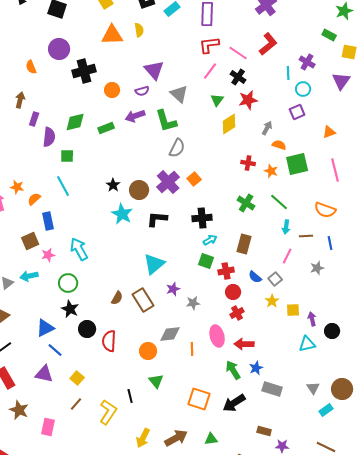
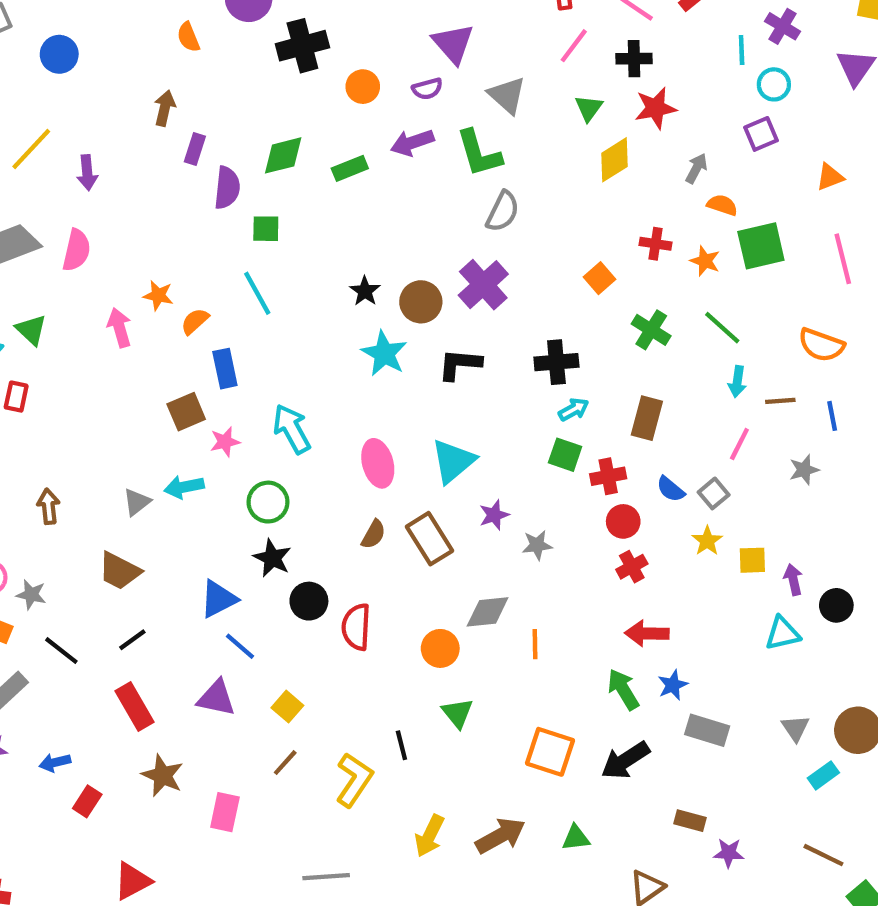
black cross: (238, 77) -> (634, 59), turned -35
orange square: (194, 179) -> (600, 278), moved
pink ellipse: (217, 336) -> (378, 463), moved

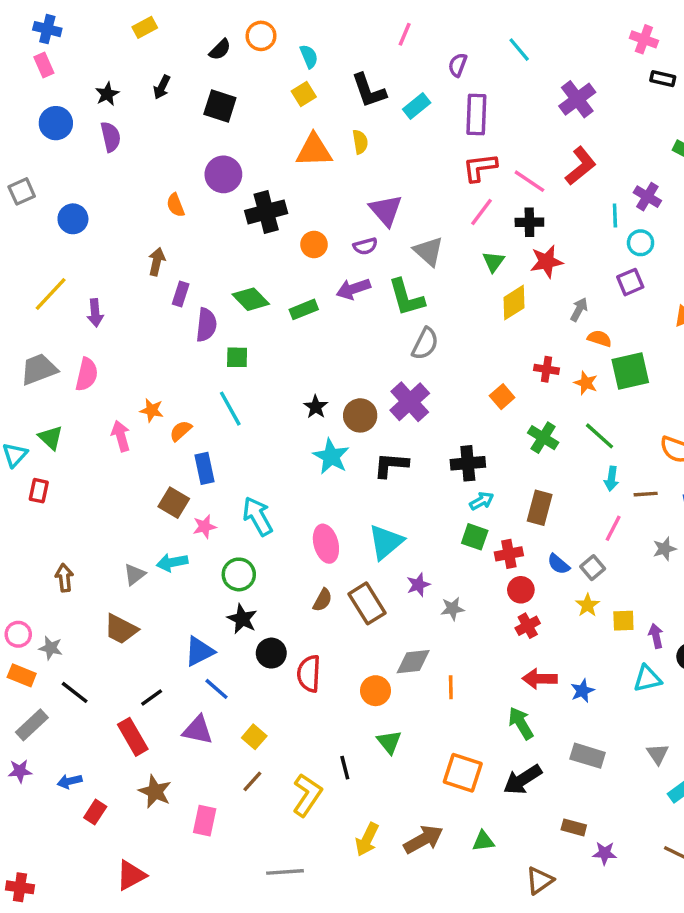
green diamond: (283, 155) -> (251, 299), turned 60
brown square: (186, 412) -> (174, 503), turned -36
black line: (132, 640) -> (152, 698), moved
blue star: (673, 685) -> (582, 691), moved

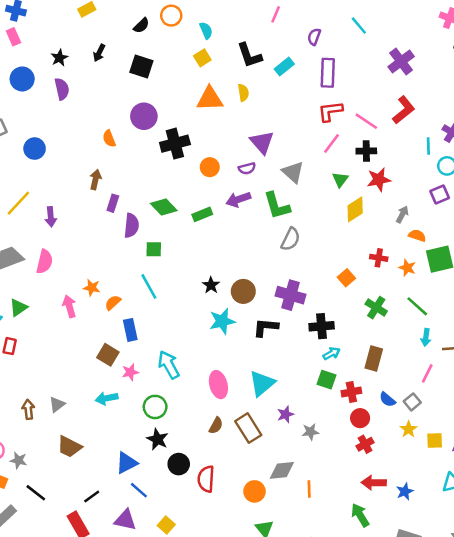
purple cross: (410, 402) -> (290, 295), moved, turned -32
green triangle: (51, 438) -> (18, 308), turned 42
cyan star: (331, 456) -> (222, 321), turned 30
gray triangle: (134, 574) -> (57, 404), moved

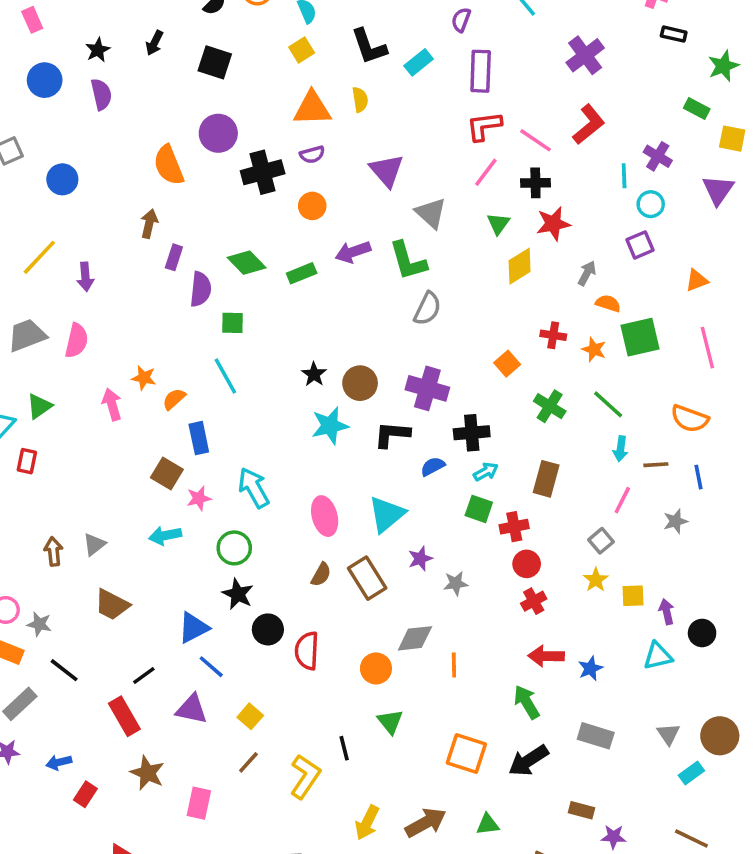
orange semicircle: (109, 139) -> (169, 165), size x1.6
purple semicircle: (247, 168) -> (312, 155), moved
blue semicircle: (387, 399) -> (433, 466), moved, turned 112

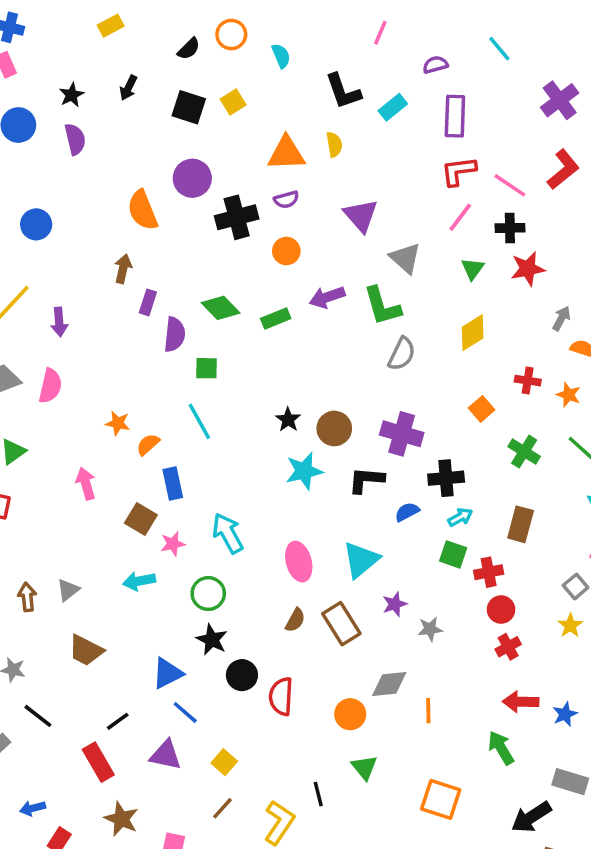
purple semicircle: (461, 20) -> (435, 65), turned 55
yellow square: (302, 50) -> (233, 102), moved
yellow diamond: (520, 266) -> (473, 333), moved
pink arrow: (112, 404) -> (86, 483), moved
black arrow: (528, 761) -> (531, 817), moved

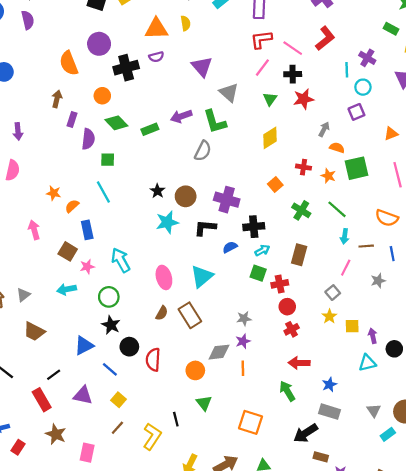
orange circle: (286, 251) -> (102, 96), moved
gray semicircle: (402, 354) -> (203, 151), moved
purple star: (395, 604) -> (243, 341), moved
blue line: (185, 712) -> (110, 369), moved
blue star: (565, 714) -> (329, 385), moved

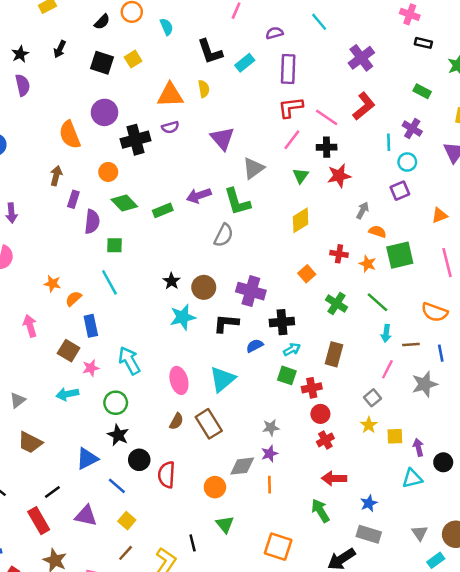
green rectangle: (391, 29) -> (422, 91), moved
gray triangle: (229, 92) -> (253, 168), turned 42
gray star: (378, 281) -> (425, 384), size x1.5

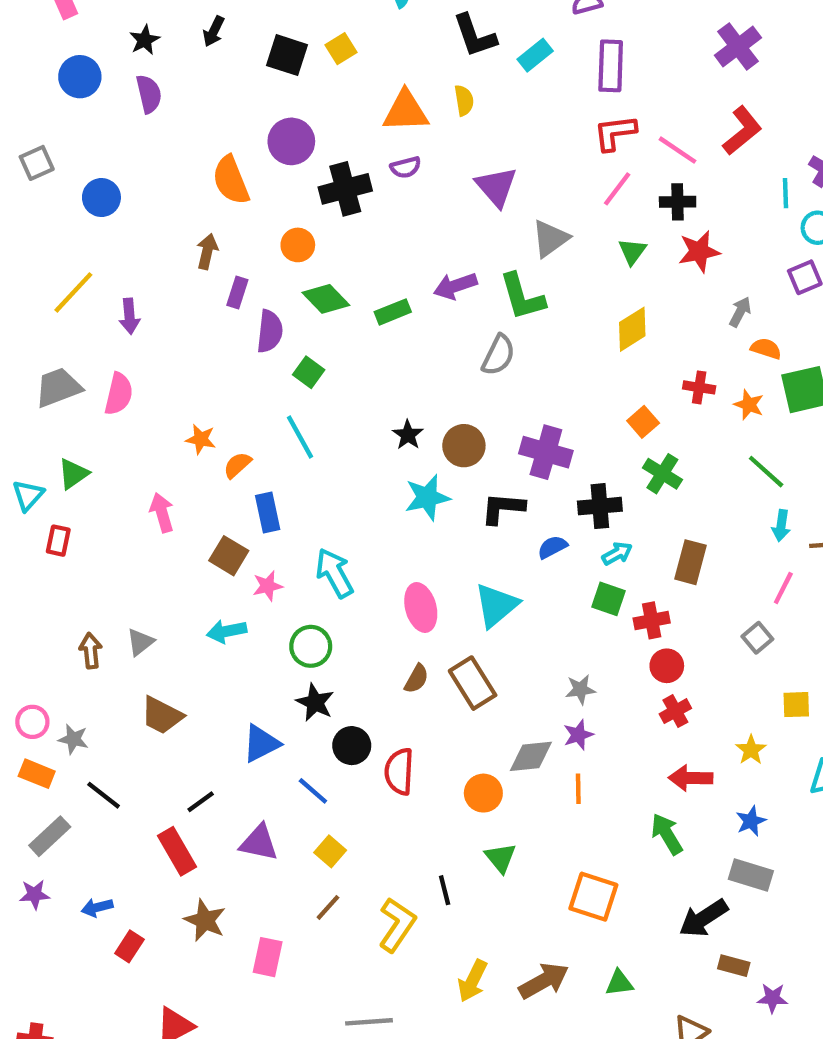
green square: (114, 245) -> (309, 372), turned 35
green cross: (337, 303) -> (662, 474), moved
yellow star: (369, 425) -> (751, 750), moved

